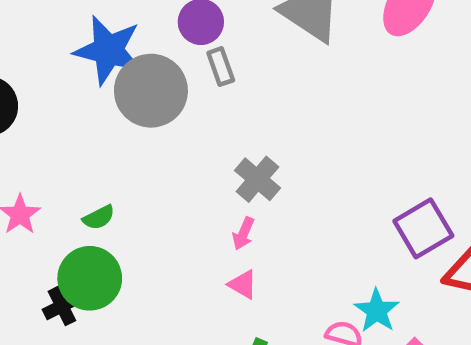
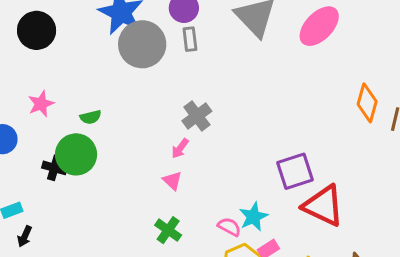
black cross: (62, 306) -> (54, 168), turned 30

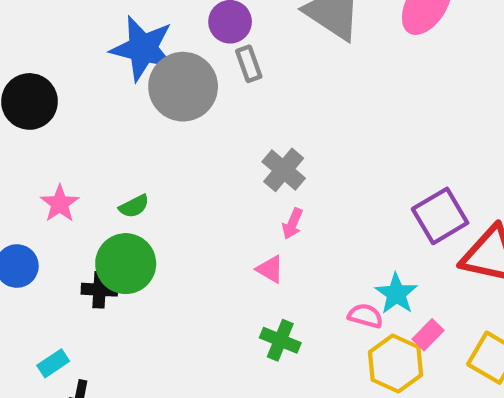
pink arrow: (180, 148) -> (292, 224), moved

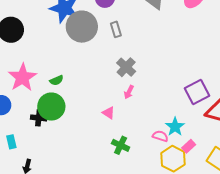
gray rectangle: (249, 64) -> (116, 29), moved
pink star: (60, 204) -> (22, 77), size x1.6
pink triangle: (270, 269) -> (109, 113), moved
cyan rectangle: (53, 363) -> (11, 142), moved, turned -72

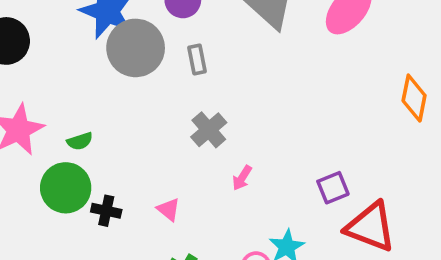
pink arrow: (129, 92) -> (242, 178), moved
purple square: (197, 92) -> (333, 188), size x0.7
black cross: (39, 118) -> (106, 211), moved

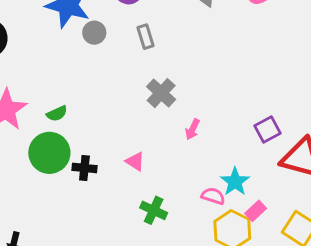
gray circle: (136, 48) -> (94, 33), size x0.5

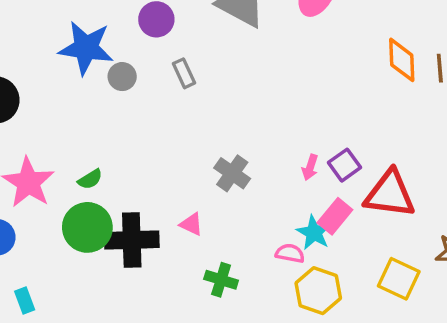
gray cross: (161, 93) -> (232, 173), moved
pink arrow: (192, 129) -> (310, 167), moved
black cross: (84, 168) -> (132, 240), size x1.8
pink rectangle: (256, 211) -> (335, 216), moved, size x1.4

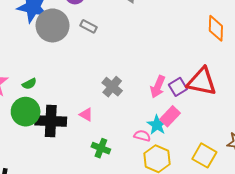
gray rectangle: (184, 73) -> (89, 26), turned -42
gray circle: (122, 77) -> (52, 25), size x2.0
pink arrow: (310, 167) -> (158, 87), size x1.5
red triangle: (390, 194) -> (202, 82), moved

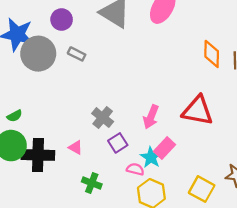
purple square: (178, 87) -> (118, 143), moved

